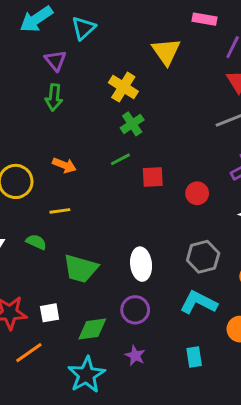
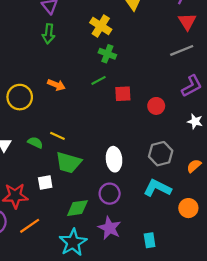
green cross: (132, 124) -> (107, 54), turned -35
yellow line: (60, 211) -> (57, 136), moved, turned 32
white square: (50, 313) -> (45, 183), moved
purple star: (135, 356) -> (110, 228), size x1.5
cyan rectangle: (194, 357) -> (150, 240), moved

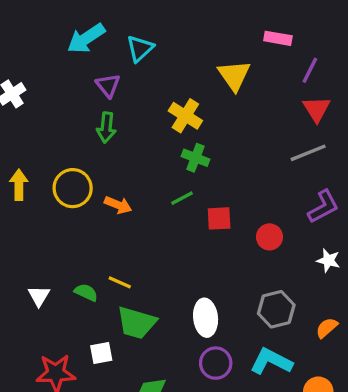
yellow circle: (20, 97) -> (73, 188), moved
purple circle: (110, 194) -> (216, 363), moved

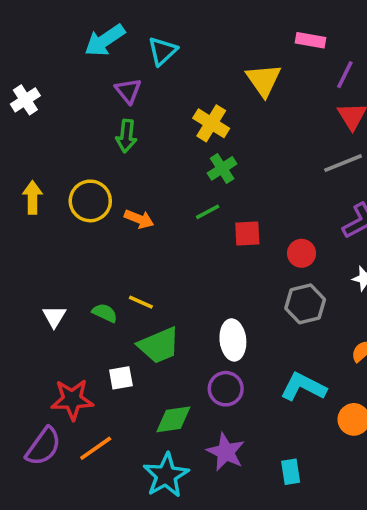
green cross: (195, 158) -> (222, 168), turned 36
gray hexagon: (276, 309) -> (305, 304), moved
green trapezoid: (137, 323) -> (159, 345), turned -39
purple circle: (216, 363) -> (226, 389), moved

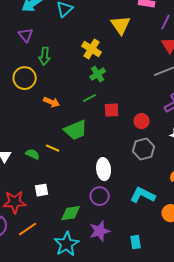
purple triangle: (128, 91) -> (26, 35), moved
yellow circle: (90, 201) -> (25, 78), moved
green trapezoid: (159, 345) -> (76, 130), moved
purple star: (226, 452) -> (100, 231), turned 30

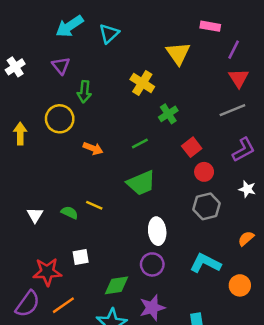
green cross: (98, 74) -> (168, 114), moved
red square: (112, 110) -> (192, 147), moved, turned -35
green trapezoid: (76, 130) -> (141, 183), moved

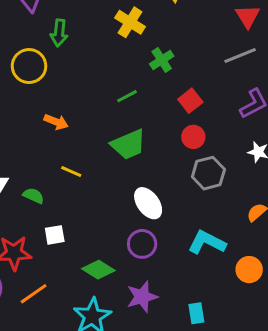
orange arrow: (93, 148) -> (56, 122), moved
red circle: (204, 172) -> (193, 137), moved
green semicircle: (70, 213) -> (34, 196), moved
white ellipse: (157, 231) -> (148, 203), turned -30
green diamond: (116, 285) -> (98, 270), turned 40

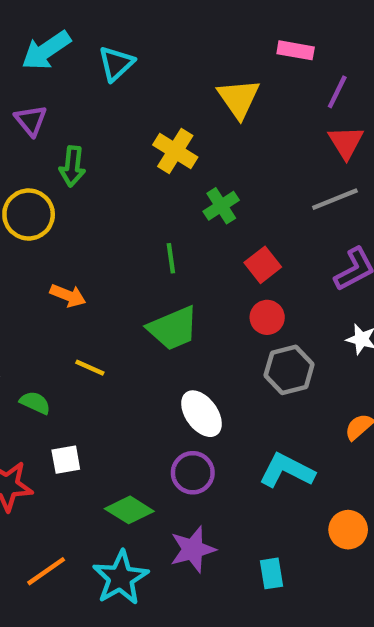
green line: (127, 96) -> (171, 258), turned -70
orange circle: (249, 270) -> (348, 530), moved
orange line: (34, 294) -> (46, 571), moved

